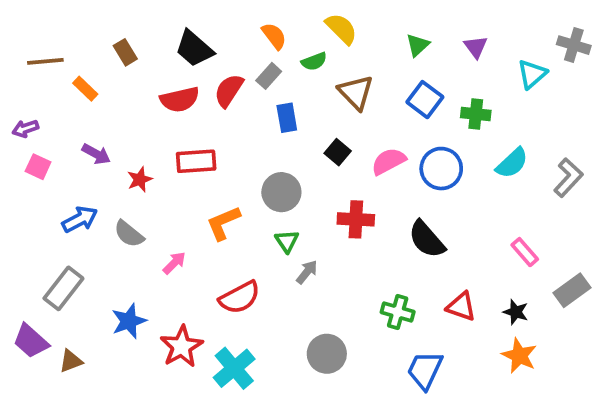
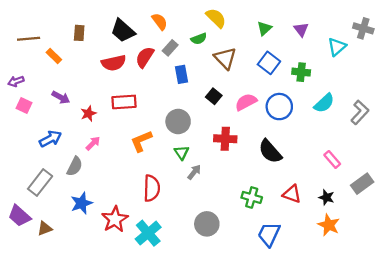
orange semicircle: (274, 36) -> (160, 21), moved
brown rectangle: (125, 52) -> (79, 33), turned 35
gray semicircle: (129, 234) -> (75, 166), moved, turned -102
pink arrow: (174, 263) -> (93, 143), moved
red semicircle: (240, 297) -> (152, 188), turned -60

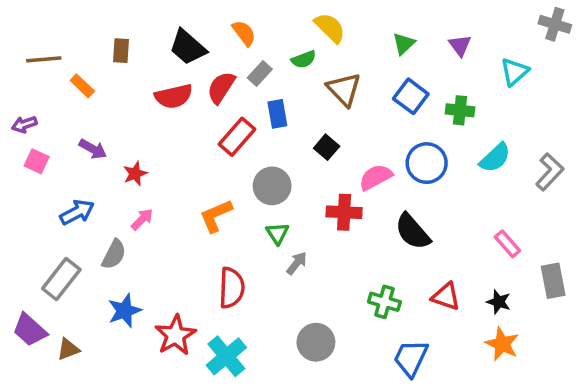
gray cross: (363, 28) -> (555, 24), moved
red rectangle: (124, 102) -> (237, 137), moved, turned -45
pink semicircle: (246, 102) -> (376, 177), moved
gray rectangle: (362, 184) -> (553, 281), turned -65

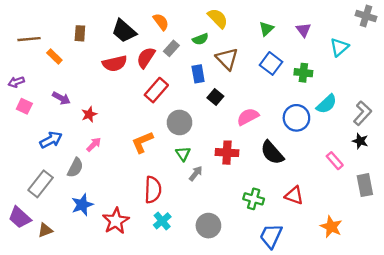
blue rectangle: (277, 114) -> (198, 74), moved
blue circle: (427, 163) -> (296, 118), moved
red cross: (344, 212) -> (227, 153), moved
black star: (499, 302) -> (360, 141), moved
cyan cross: (226, 356) -> (162, 221), moved, size x0.7

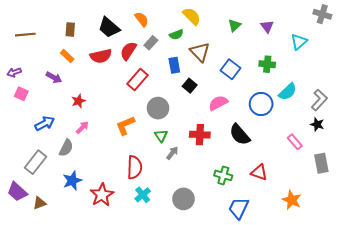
orange rectangle: (54, 56) -> (67, 56), moved
blue square: (271, 63) -> (230, 69), moved
purple arrow: (61, 98) -> (54, 77), moved

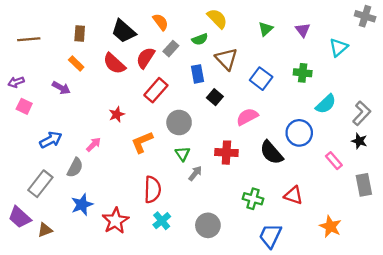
red semicircle: (101, 56) -> (114, 64), turned 55
red star: (78, 101) -> (117, 114), moved
blue circle: (261, 104) -> (299, 133), moved

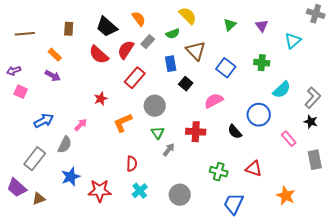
orange rectangle: (76, 64) -> (55, 55), moved
black semicircle: (271, 153) -> (235, 132), size x0.7
red semicircle: (152, 190) -> (132, 164), size x0.7
red star: (115, 221) -> (100, 191), turned 30

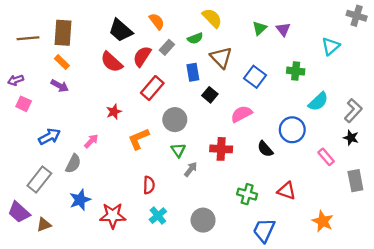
purple triangle: (262, 26) -> (283, 29), moved
brown rectangle: (69, 29) -> (63, 33), moved, size x1.6

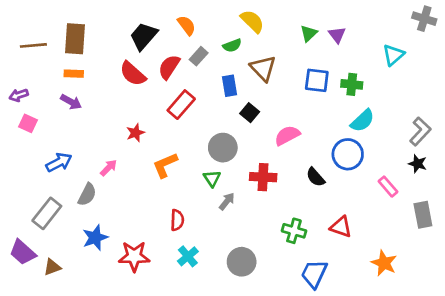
black trapezoid: (121, 30) -> (144, 36), turned 90
orange rectangle: (62, 62) -> (74, 74), turned -42
blue square: (255, 77) -> (317, 80), moved, turned -30
cyan semicircle: (318, 102) -> (362, 121), moved
gray circle: (175, 120) -> (223, 148), moved

